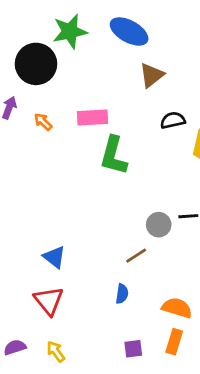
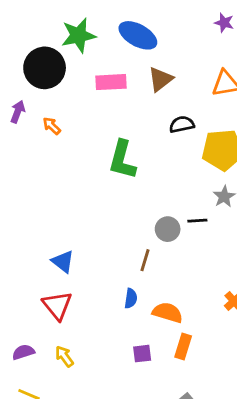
pink rectangle: (92, 117) -> (111, 82), moved
brown line: (136, 256) -> (145, 260), turned -40
orange semicircle: (177, 308) -> (168, 313), moved

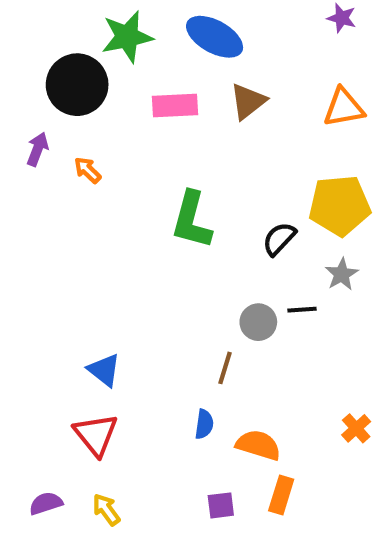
black semicircle: (182, 124) -> (279, 239), moved, turned -35

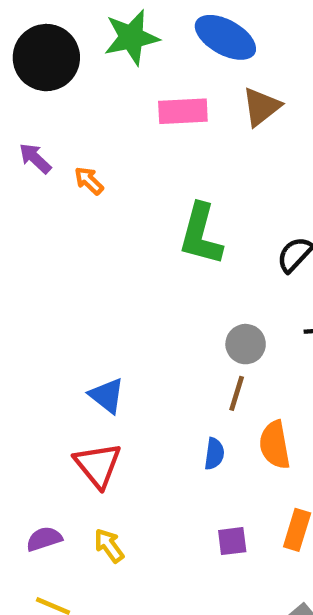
black circle: (77, 85) -> (46, 58), moved
purple arrow: (38, 149) -> (35, 158), turned -68
gray circle: (258, 322) -> (246, 344), moved
orange semicircle: (258, 445) -> (275, 445), moved, turned -117

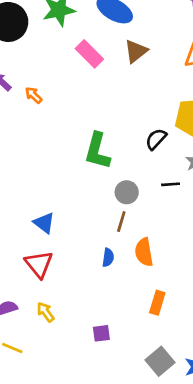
pink rectangle: (183, 111) -> (89, 54), turned 48
green L-shape: (201, 234) -> (97, 151), moved
purple square: (232, 541) -> (101, 333), moved

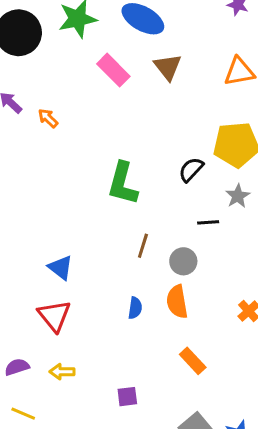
brown triangle: (136, 51) -> (168, 67), turned -30
gray circle: (127, 192) -> (183, 261), moved
brown line: (121, 222) -> (143, 246), moved
orange rectangle: (157, 303) -> (193, 361), turned -60
yellow arrow: (45, 312) -> (62, 372), turned -54

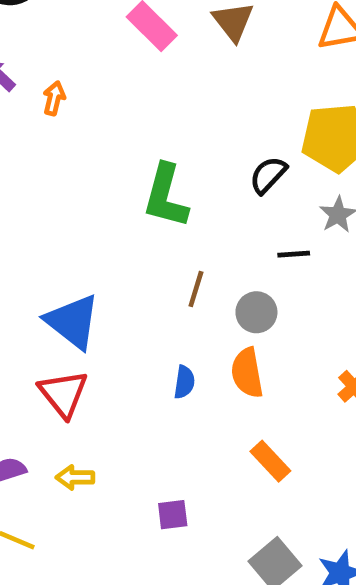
orange arrow: (48, 118) -> (54, 98), turned 60
blue triangle: (60, 268) -> (73, 322), size x1.5

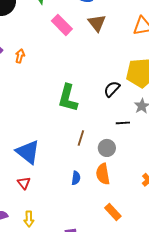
red triangle: (63, 394) -> (24, 183), size x0.6
yellow arrow: (75, 477) -> (29, 219), turned -91

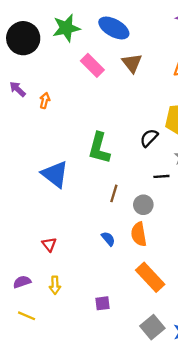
blue triangle: (28, 152) -> (55, 174), moved
blue semicircle: (76, 178) -> (108, 239), turned -48
orange rectangle: (113, 212) -> (150, 277), size x1.5

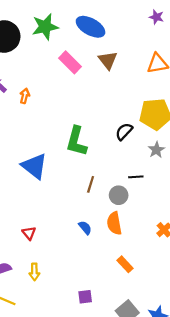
black line: (161, 176) -> (136, 177), moved
orange rectangle: (150, 277) -> (125, 264), size x0.6
purple square: (103, 303) -> (85, 297), moved

